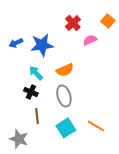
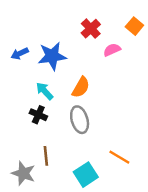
orange semicircle: (65, 70) -> (81, 87), turned -36
brown line: (37, 116) -> (46, 156), moved
cyan square: (66, 128) -> (86, 175), moved

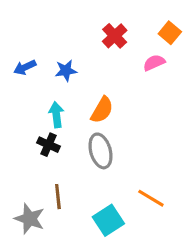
pink semicircle: (112, 50) -> (154, 63), moved
blue star: (52, 56) -> (66, 71), size x0.6
cyan arrow: (45, 91) -> (56, 115), turned 36

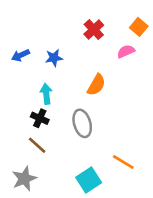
orange semicircle: (102, 110) -> (96, 85), moved
brown line: (58, 197) -> (37, 145), moved, turned -42
gray star: (30, 219) -> (24, 179), turned 30

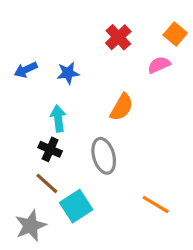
cyan square: (89, 180) -> (76, 206), moved

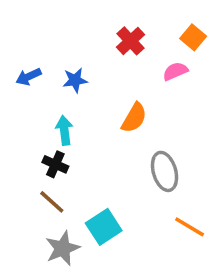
gray ellipse: (104, 156) -> (165, 171), moved
orange line: (156, 205) -> (190, 227), moved
cyan square: (76, 206) -> (104, 227), moved
gray star: (31, 226) -> (63, 248), moved

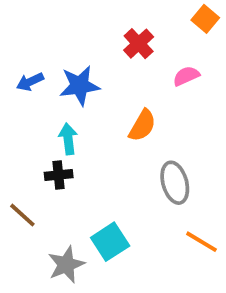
orange square: (193, 37) -> (205, 19), moved
blue star: (75, 80) -> (80, 86), size x1.5
black cross: (55, 164) -> (59, 175), turned -30
brown line: (52, 202) -> (22, 215), moved

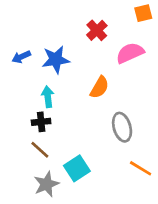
orange square: (205, 19) -> (143, 13), turned 36
pink semicircle: (186, 76) -> (130, 53), size x1.5
brown line: (22, 215) -> (40, 150), moved

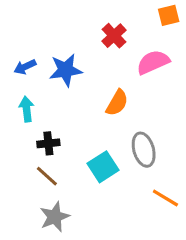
cyan arrow: (48, 97) -> (27, 109), moved
cyan square: (77, 168) -> (103, 167), moved

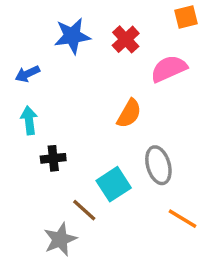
blue star: (66, 70) -> (72, 36), moved
brown line: (47, 176) -> (84, 210), moved

